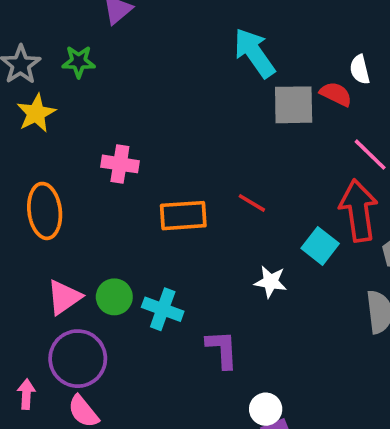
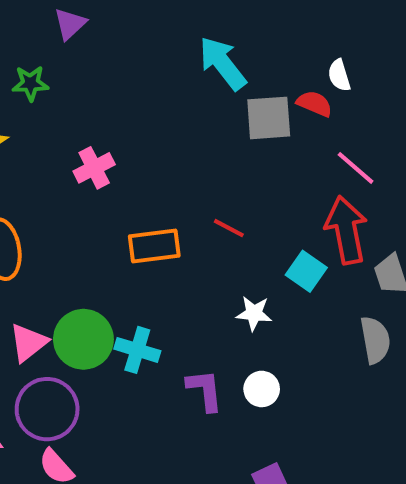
pink cross: (120, 164) -> (94, 168), moved, turned -33
green circle: (114, 297) -> (83, 339), size x1.5
white circle: (266, 409) -> (262, 389), moved

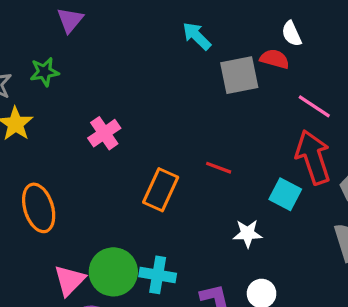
cyan arrow: (223, 63) -> (197, 36), size x0.7
orange rectangle: (154, 246) -> (161, 190), turned -51

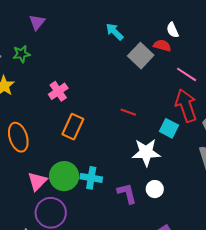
gray square: (239, 75) -> (141, 56), turned -35
orange rectangle: (161, 190) -> (73, 127), moved
white star: (248, 234) -> (146, 152), size x1.6

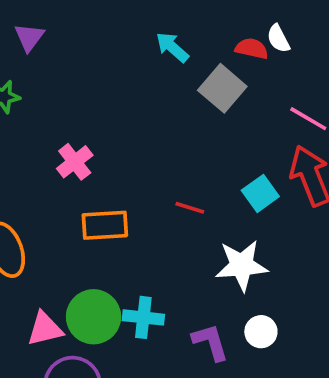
red semicircle: (162, 46) -> (252, 49), moved
red line: (128, 112) -> (190, 208), moved
orange rectangle: (73, 127) -> (105, 225), turned 65
cyan square: (169, 128) -> (260, 193), moved, turned 30
pink triangle: (37, 181) -> (45, 329), turned 35

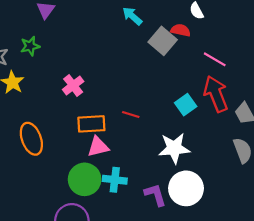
red semicircle: (252, 49) -> (181, 30), moved
red line: (190, 208) -> (131, 114), moved
pink triangle: (45, 329) -> (98, 147), moved
white circle: (261, 332) -> (186, 188), size x1.8

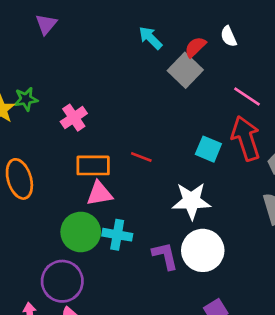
red semicircle: (181, 30) -> (195, 47), moved, turned -60
green star: (30, 46) -> (26, 99), moved
cyan square: (186, 105) -> (208, 149), turned -35

